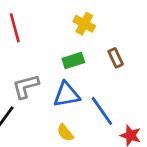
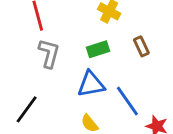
gray L-shape: (26, 86) -> (49, 53), moved, turned 120

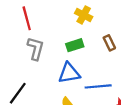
blue line: (127, 101) -> (98, 86), turned -60

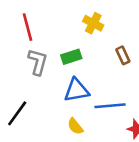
green rectangle: (75, 45) -> (71, 57), moved

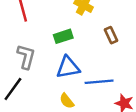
gray L-shape: (38, 62) -> (26, 57), moved

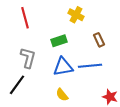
blue line: (99, 82) -> (90, 66), moved

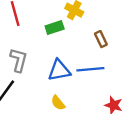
green rectangle: (59, 41) -> (55, 27), moved

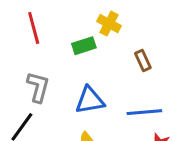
blue line: (90, 69) -> (144, 112), moved

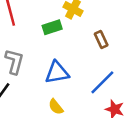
blue line: (144, 112) -> (102, 82), turned -40

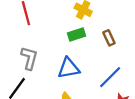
green rectangle: (52, 27) -> (76, 34), moved

